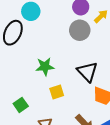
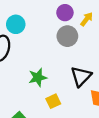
black triangle: (87, 72) -> (81, 76), turned 35

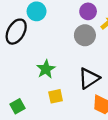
green star: (38, 77) -> (46, 69), turned -30

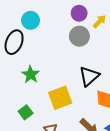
green star: (46, 69) -> (31, 75), moved
yellow square: (56, 96) -> (60, 98), size x1.6

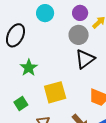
cyan circle: (31, 20) -> (45, 13), moved
black triangle: (89, 76) -> (85, 59), moved

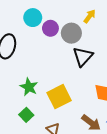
purple circle: (80, 13) -> (50, 28), moved
green star: (29, 68) -> (29, 87), moved

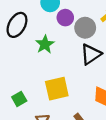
green star: (29, 87) -> (45, 44), moved

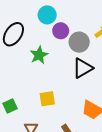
yellow square: (57, 89) -> (47, 99), size x0.7

